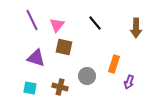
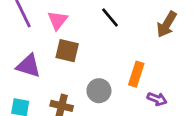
brown arrow: (136, 28) -> (167, 24), turned 30
purple arrow: (129, 82) -> (157, 99), turned -88

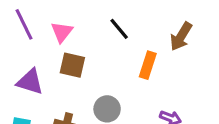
orange rectangle: (136, 74) -> (148, 65), moved

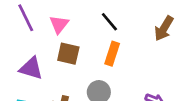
orange rectangle: (148, 65) -> (112, 54), moved

